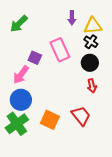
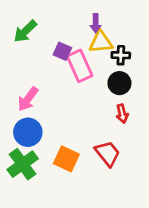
yellow triangle: (93, 26) -> (101, 42), moved
black cross: (91, 42) -> (121, 55), turned -32
purple square: (35, 58) -> (62, 51), moved

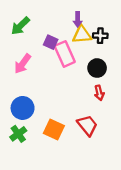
black cross: (121, 55) -> (100, 36), moved
pink arrow: (28, 99) -> (23, 64), moved
green cross: (23, 164) -> (18, 134), size x0.7

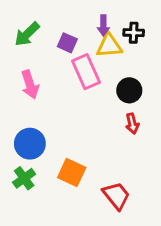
black cross: (100, 36) -> (134, 33), moved
purple square: (51, 42) -> (67, 43), moved
pink arrow: (23, 64) -> (30, 85), turned -54
red trapezoid: (87, 125) -> (116, 196), moved

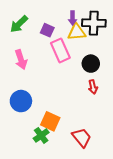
black cross: (134, 33) -> (94, 23), size x1.6
green cross: (24, 178) -> (41, 135), moved

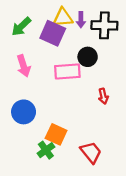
purple square: (47, 30) -> (53, 33), size x1.6
yellow triangle: (77, 32) -> (63, 18), moved
pink rectangle: (60, 50) -> (67, 71), moved, turned -70
black circle: (91, 64) -> (88, 57), moved

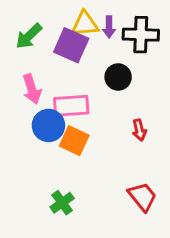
pink rectangle: (67, 71) -> (71, 106), moved
blue circle: (24, 112) -> (48, 125), moved
orange square: (56, 134) -> (74, 141), moved
red trapezoid: (91, 152) -> (142, 197), moved

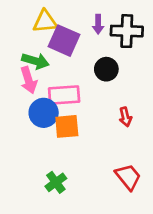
yellow triangle: (85, 24) -> (45, 21), moved
green arrow: (29, 36) -> (35, 61), moved, turned -120
orange square: (74, 141) -> (67, 126), turned -30

